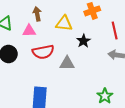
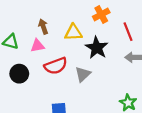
black star: (83, 41) -> (97, 48), size x1.5
gray triangle: (67, 63) -> (83, 74), turned -35

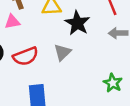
red semicircle: (56, 66) -> (26, 56), moved

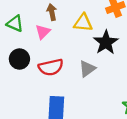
pink triangle: (12, 22) -> (43, 32), turned -42

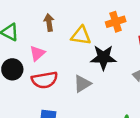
pink triangle: (43, 32) -> (37, 53), moved
black star: (106, 42) -> (103, 57), turned 30

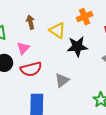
yellow triangle: (81, 36) -> (57, 30), turned 30
gray triangle: (82, 84) -> (62, 80), moved

